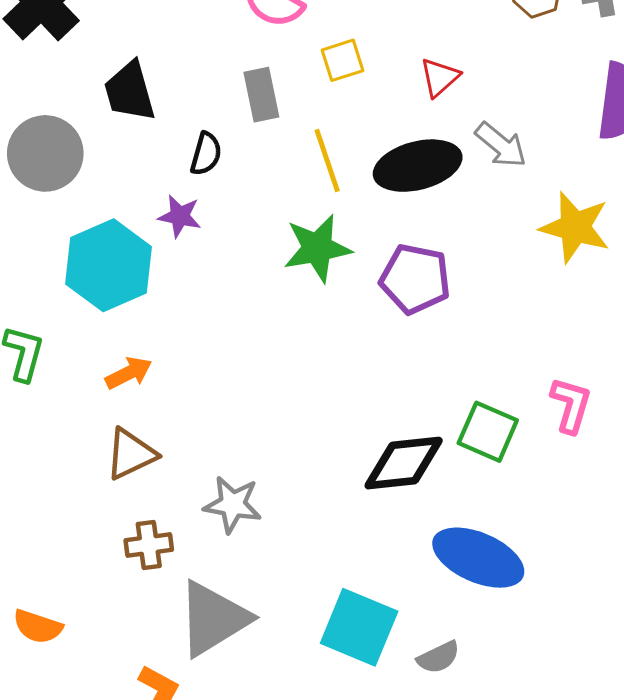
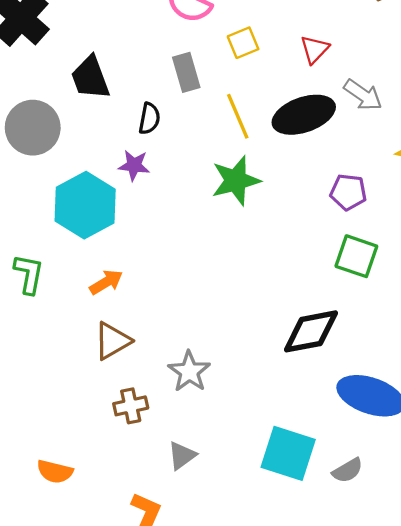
purple pentagon: (415, 279) -> (348, 192), moved, size x0.7
green square: (488, 432) -> (356, 256), moved
gray star: (233, 504) -> (189, 372), turned 30
gray triangle: (213, 619) -> (182, 456), size x0.5

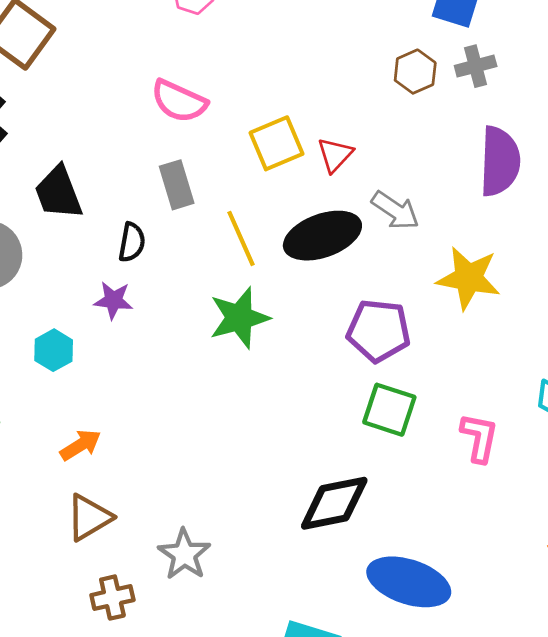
yellow square: (243, 43) -> (277, 143), moved, size x1.4
purple pentagon: (348, 192) -> (379, 331), size x1.4
cyan hexagon: (85, 205) -> (54, 350), size x0.5

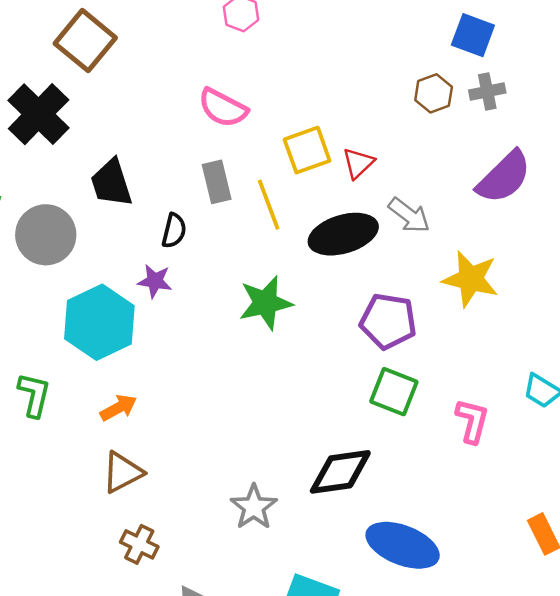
purple semicircle: (500, 161) -> (504, 177), turned 40
yellow line: (241, 238) -> (269, 205), moved
cyan hexagon: (54, 350) -> (99, 322), size x2.0
gray star: (184, 554) -> (254, 507), moved
brown cross: (112, 598) -> (139, 544), turned 36

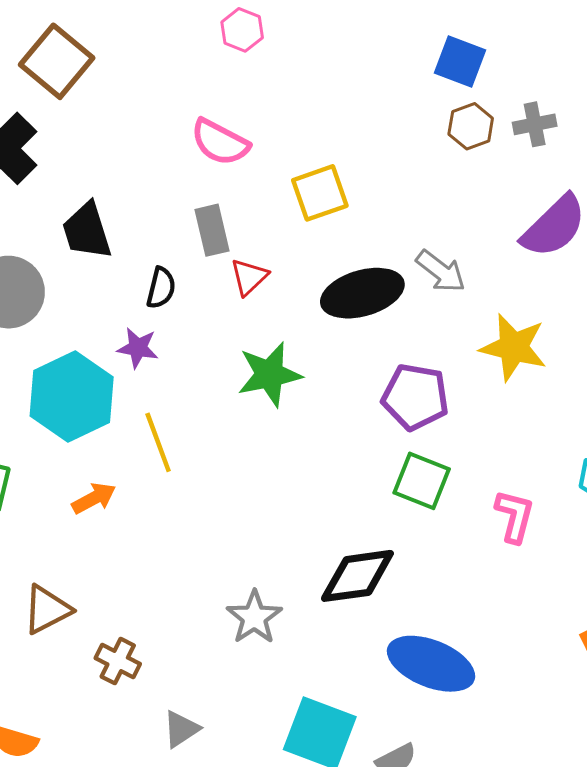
blue square: (473, 35) -> (460, 62), moved
red triangle: (358, 163) -> (249, 277), moved
yellow line: (269, 205) -> (158, 442), moved
brown triangle: (122, 472) -> (47, 610), moved

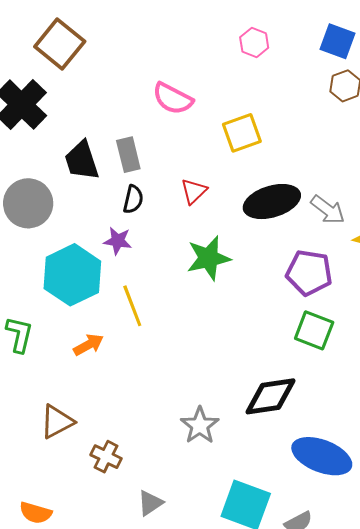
pink hexagon: (242, 30) -> (254, 42), moved
gray rectangle: (212, 230) -> (128, 155), moved
gray arrow: (441, 271) -> (328, 210), moved

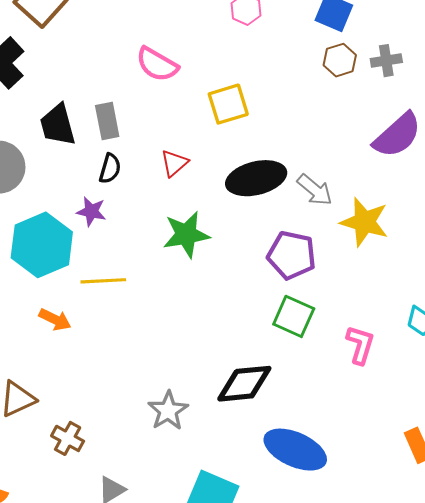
yellow line: (132, 306) -> (103, 281), turned -75
orange arrow: (88, 345) -> (55, 319), turned 52

